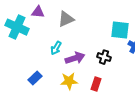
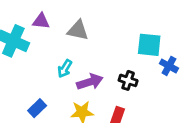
gray triangle: (66, 19) -> (78, 30), turned 36

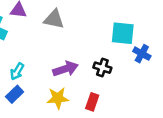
cyan arrow: (65, 69) -> (17, 71), moved

